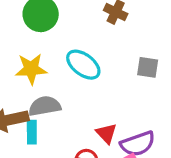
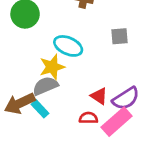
yellow star: (31, 69) -> (52, 67), moved
cyan rectangle: (32, 132) -> (40, 109), turned -30

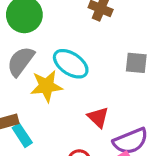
gray semicircle: (45, 86) -> (21, 61), moved, turned -40
red triangle: (99, 96) -> (98, 117), moved

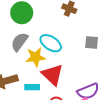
red triangle: (98, 117) -> (52, 75), moved, size x1.6
cyan rectangle: (22, 135) -> (32, 87), moved, turned -56

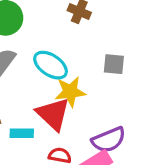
yellow star: (36, 57) -> (70, 92), moved

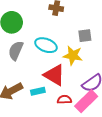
yellow star: (70, 92) -> (73, 55), moved, turned 30

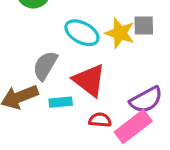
gray semicircle: (16, 51) -> (45, 66), moved
yellow star: (73, 55) -> (120, 33), moved

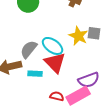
cyan ellipse: (82, 33) -> (53, 46), moved
red semicircle: (100, 120) -> (57, 96), moved

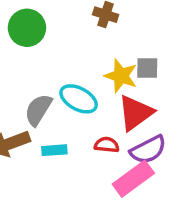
red triangle: (55, 63) -> (135, 113), moved, turned 45
red semicircle: (57, 96) -> (107, 145), moved

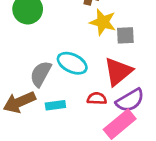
yellow star: (121, 76) -> (103, 22), moved

